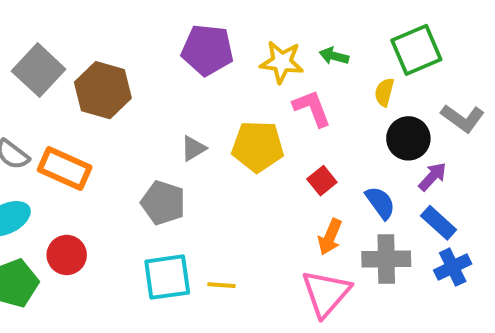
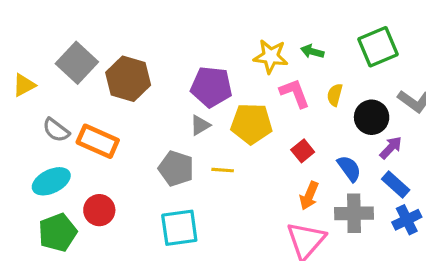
purple pentagon: (207, 50) -> (211, 87), moved
yellow semicircle: (384, 92) -> (335, 95), moved
yellow line: (221, 285) -> (223, 170), moved

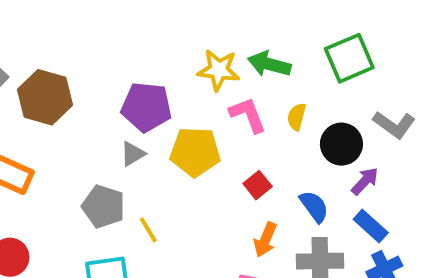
green arrow: (312, 52) -> (269, 64), size x1.5
yellow line: (223, 170) -> (148, 230), moved, turned 55

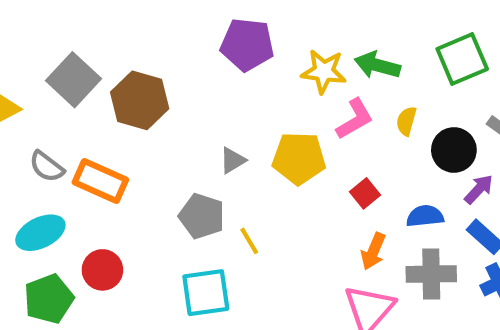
purple pentagon: (146, 107) -> (247, 45), moved
pink L-shape: (248, 115) -> (355, 119), turned 81
blue semicircle: (314, 206) -> (425, 216), turned -60

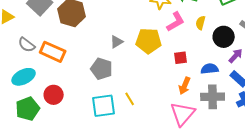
red square: (365, 193) -> (181, 58), turned 32
yellow line: (249, 241) -> (130, 99), moved

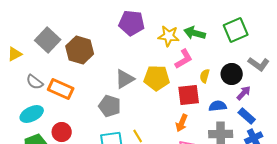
yellow semicircle: (201, 23) -> (205, 76), moved
gray triangle: (117, 42) -> (125, 79), size x1.5
red square: (181, 58) -> (189, 95), size x1.6
orange arrow: (185, 86) -> (182, 123), moved

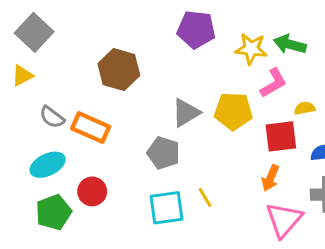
gray square: (48, 40) -> (34, 32), moved
yellow semicircle: (205, 76) -> (305, 108), turned 64

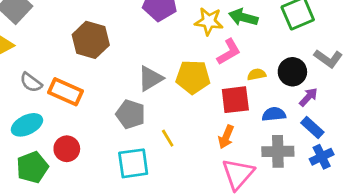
yellow line: (205, 197) -> (168, 138), moved

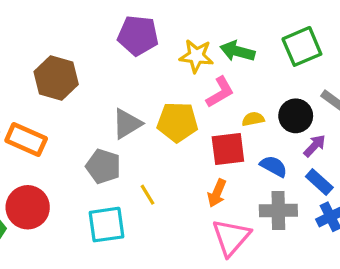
blue semicircle: (274, 114) -> (274, 166), turned 35
red circle: (67, 149) -> (28, 207), size x1.4

